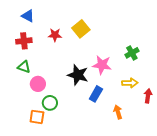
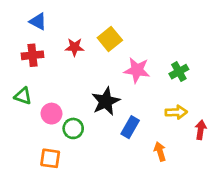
pink star: (102, 65) -> (137, 70), moved
green triangle: (24, 67) -> (23, 96), moved
black star: (78, 75) -> (106, 101), turned 30
green circle: (50, 103) -> (73, 128), moved

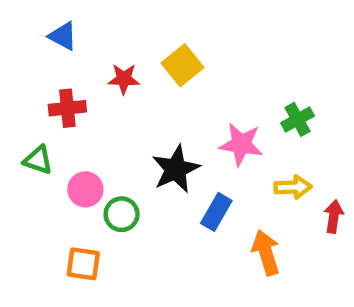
red cross: (33, 55) -> (67, 108), moved
pink star: (137, 70) -> (241, 144), moved
orange arrow: (160, 152) -> (266, 253), size x1.4

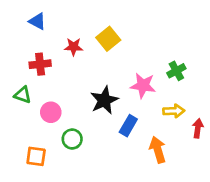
green circle: (122, 214) -> (72, 139), moved
orange square: (83, 264) -> (36, 156), moved

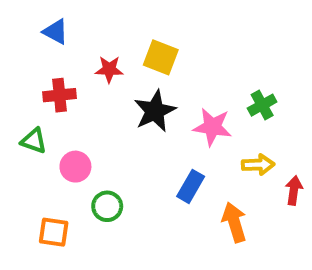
yellow square: (108, 39) -> (161, 57), turned -30
black star: (104, 100) -> (155, 111), moved

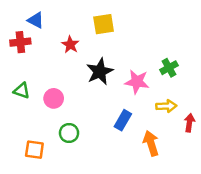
yellow square: (161, 57) -> (104, 24), moved, turned -30
red star: (109, 69) -> (70, 45), turned 30
red cross: (60, 95) -> (20, 42), moved
pink circle: (75, 167) -> (54, 98), moved

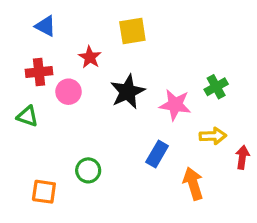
red cross: (20, 42) -> (39, 72), moved
pink circle: (54, 98) -> (69, 92), moved

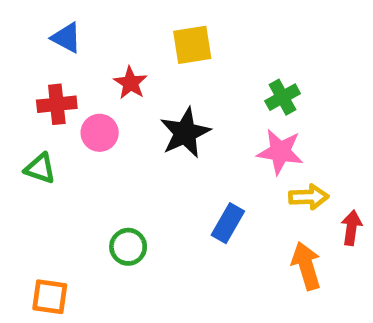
green cross: (216, 87) -> (283, 97), moved
pink star: (175, 105) -> (280, 152), moved
orange arrow: (193, 184) -> (306, 266), moved
orange square: (44, 192) -> (50, 297), moved

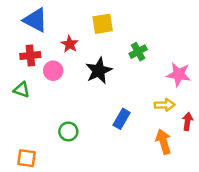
blue triangle: (66, 38) -> (35, 20), size x1.5
green cross: (283, 97) -> (138, 52), moved
pink star: (280, 152) -> (179, 74), moved

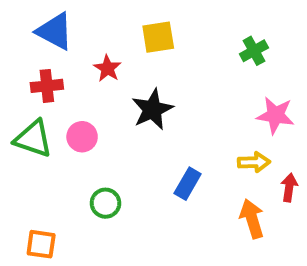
green cross: (138, 52) -> (254, 51), moved
pink circle: (53, 71) -> (82, 137), moved
green triangle: (21, 90) -> (33, 139), size x1.5

